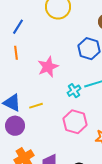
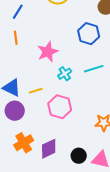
cyan cross: (74, 91) -> (65, 74), moved
pink hexagon: (75, 122) -> (60, 107), moved

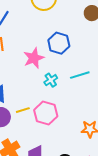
blue hexagon: (89, 34) -> (59, 43), moved
yellow line: (36, 91) -> (23, 110), moved

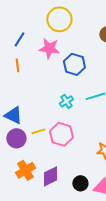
pink star: (34, 58) -> (49, 48), moved, turned 30

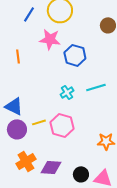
blue line: (19, 39) -> (29, 14), moved
purple diamond: (50, 176) -> (51, 167), turned 30

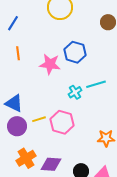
blue line: (29, 14) -> (13, 23), moved
pink star: (50, 39) -> (50, 64), moved
cyan cross: (67, 92) -> (75, 92), moved

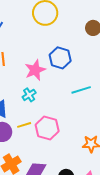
pink star: (50, 64) -> (35, 70), turned -30
cyan cross: (75, 92) -> (29, 95), moved

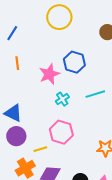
cyan cross: (29, 95) -> (62, 99), moved
yellow line: (24, 125) -> (40, 149), moved

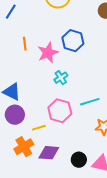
orange line: (17, 63) -> (25, 44), moved
cyan line: (95, 94) -> (90, 102), moved

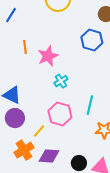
blue hexagon: (73, 41) -> (92, 40), moved
cyan line: (90, 102) -> (90, 105), turned -60
yellow line: (39, 128) -> (39, 131), turned -32

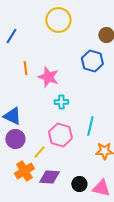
pink star: (48, 56) -> (48, 77), turned -30
cyan cross: (61, 81) -> (61, 102), turned 32

